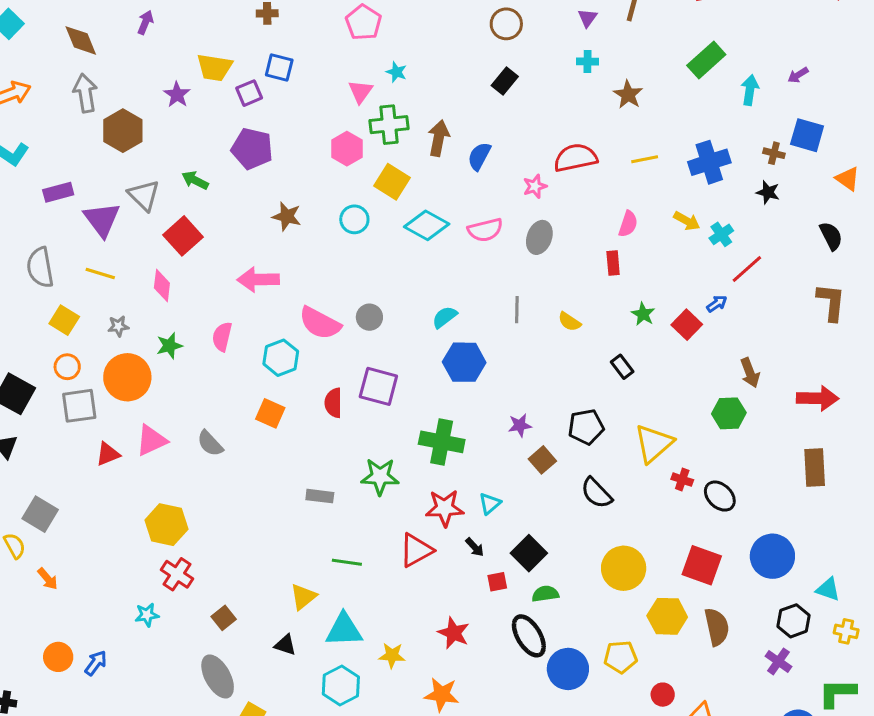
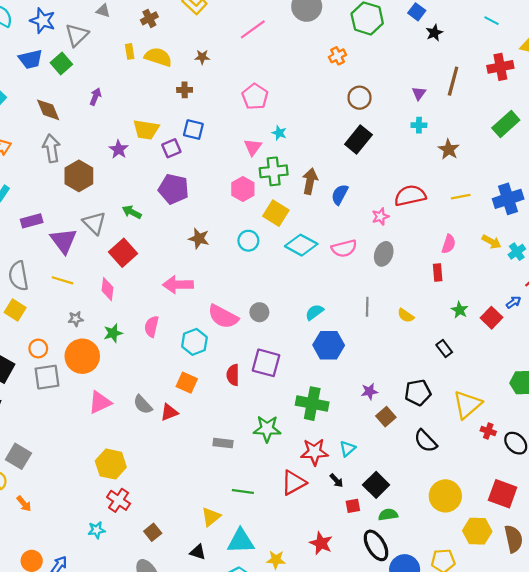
black rectangle: (505, 81) -> (358, 139), size x1.4
yellow square: (64, 320) -> (15, 310), moved
red triangle: (108, 454) -> (169, 412), moved

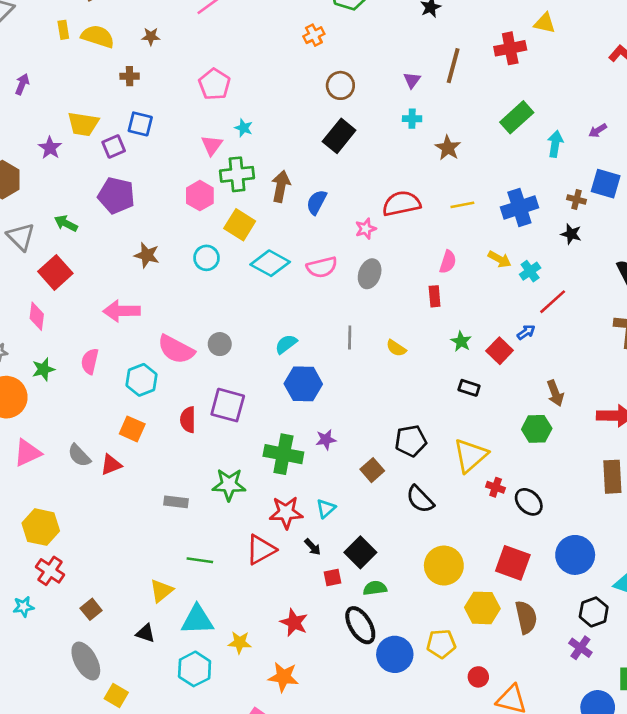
black rectangle: (444, 349) -> (469, 388), moved, turned -35
purple star: (369, 391) -> (326, 440), moved

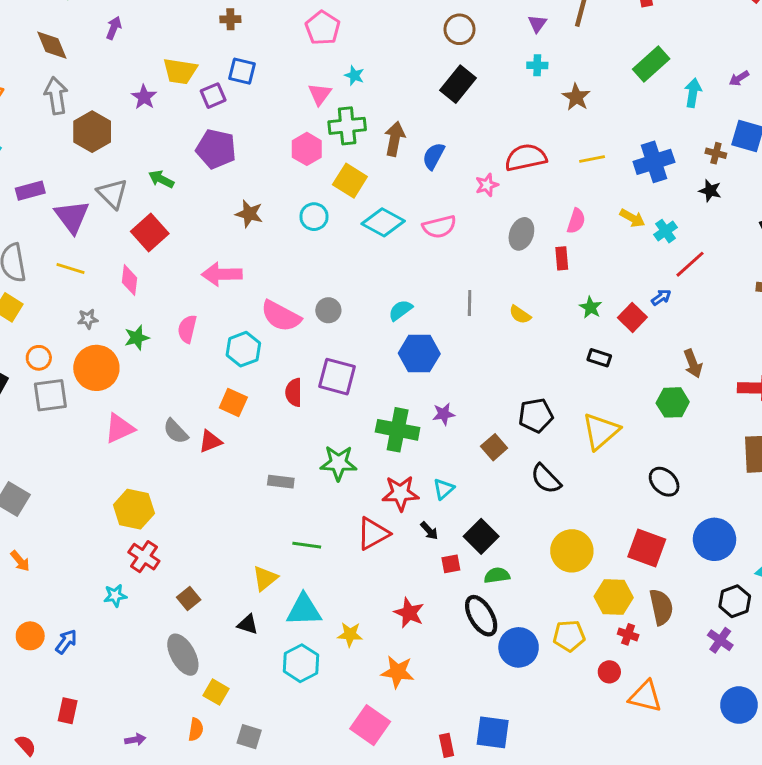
gray ellipse: (370, 274) -> (521, 234), moved
red cross: (496, 487) -> (628, 634), moved

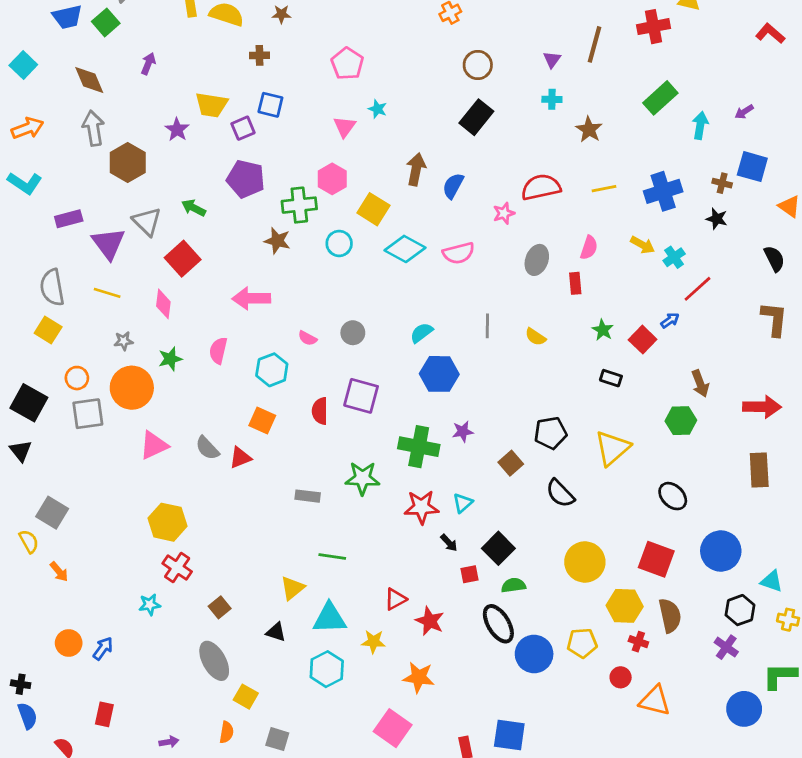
green cross: (347, 126) -> (299, 205), moved
pink semicircle: (281, 316) -> (308, 338), size x0.5
red triangle: (373, 534) -> (395, 599), moved, size x0.7

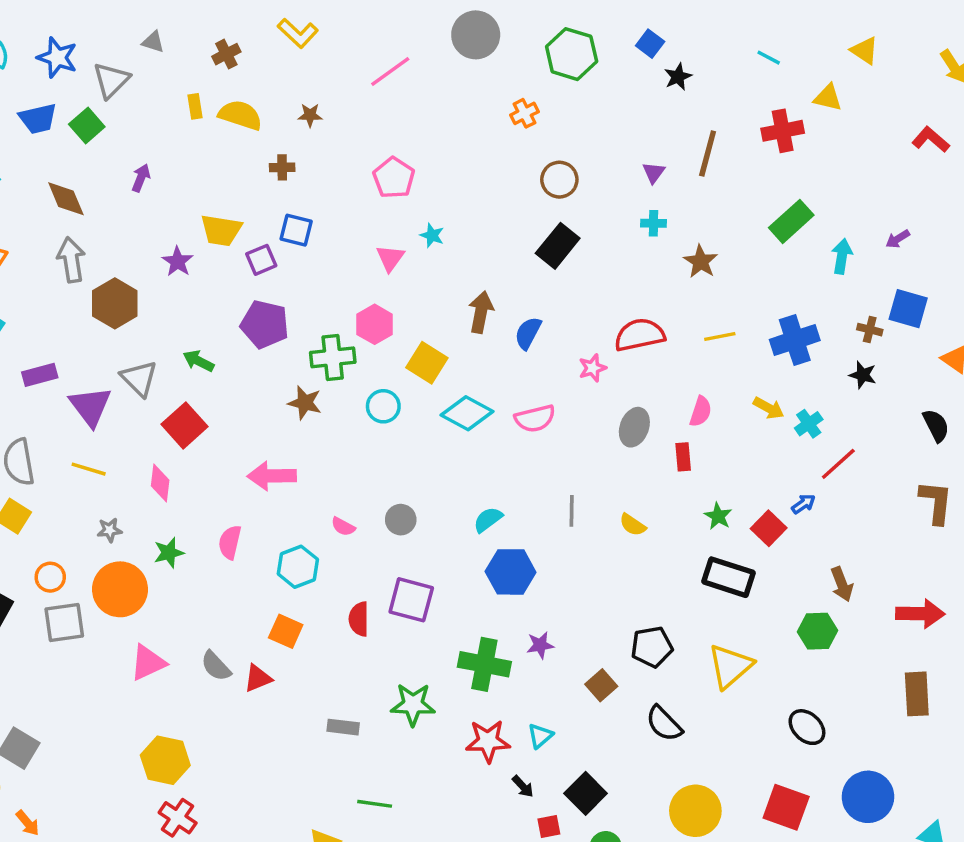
black rectangle: (611, 378) -> (729, 577), size x1.8

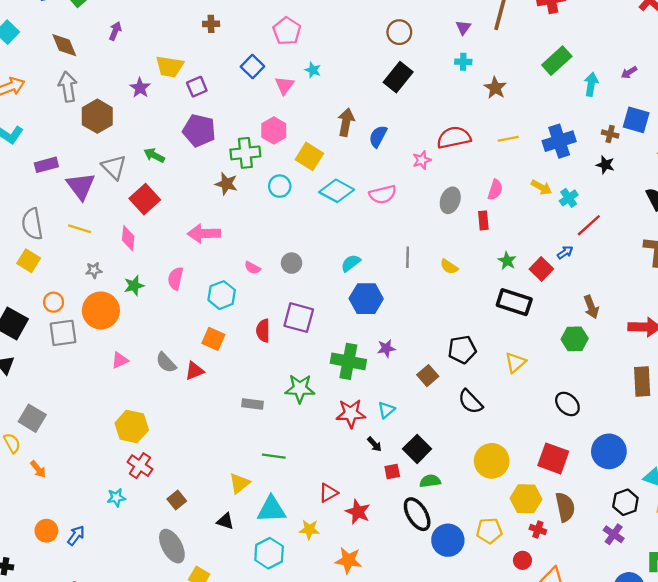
blue square: (296, 230) -> (252, 66), moved, turned 30
pink triangle: (148, 663) -> (120, 360), size x0.7
yellow triangle: (730, 666) -> (515, 363), size x0.7

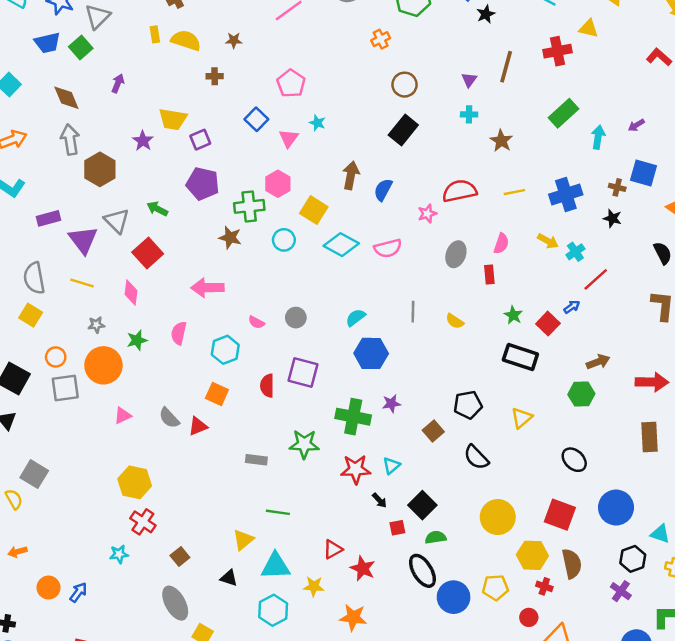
brown arrow: (591, 307) -> (598, 362), turned -90
orange arrow: (38, 469) -> (17, 552), moved, turned 114

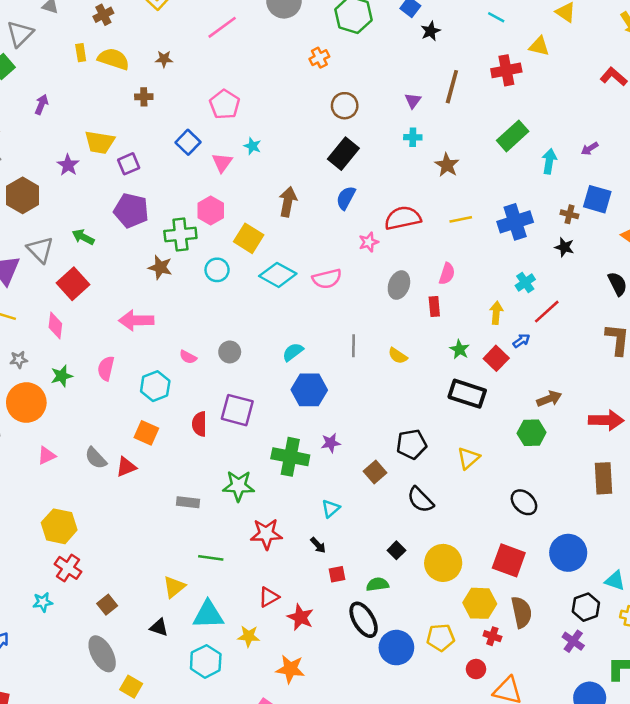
blue semicircle: (383, 190) -> (346, 198), moved
yellow arrow: (548, 241) -> (496, 313), moved, turned -114
red star: (356, 469) -> (266, 534), moved
black square: (422, 505) -> (396, 550), moved, size x0.6

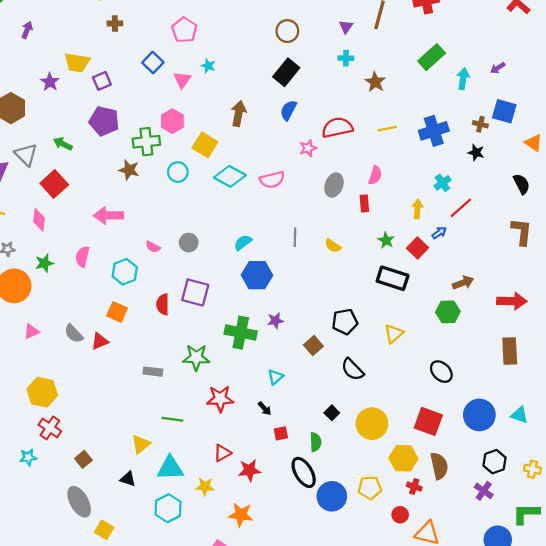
cyan triangle: (615, 581) -> (519, 415), moved
green semicircle: (377, 584) -> (316, 442), turned 96
red star: (300, 617) -> (249, 470), turned -30

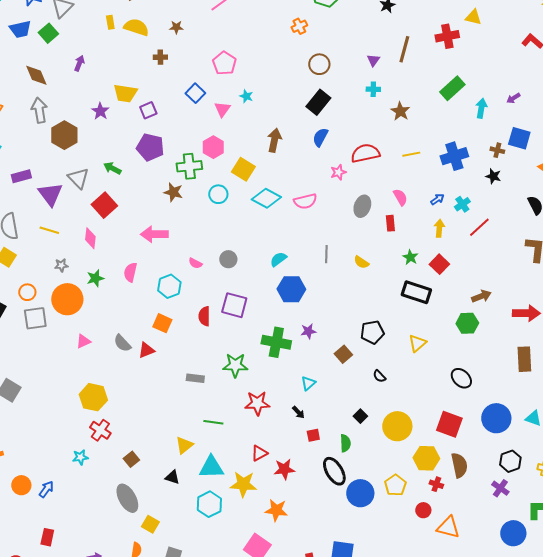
pink semicircle: (375, 175) -> (400, 197), turned -48
blue arrow: (439, 233) -> (437, 199), moved
black semicircle: (352, 369) -> (379, 376), size x0.6
yellow star: (205, 487) -> (243, 484), size x1.5
yellow pentagon: (370, 488) -> (395, 485), turned -30

